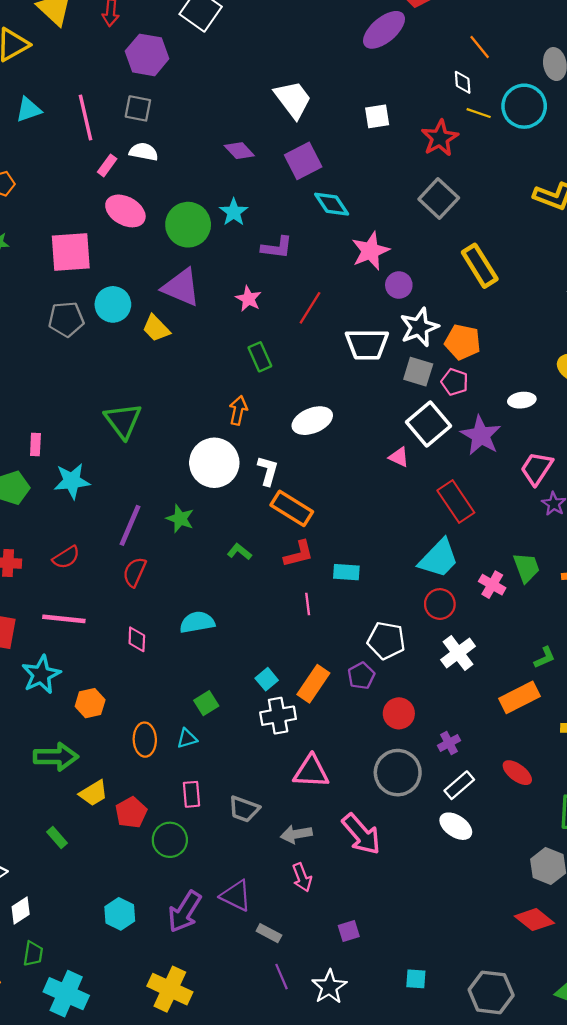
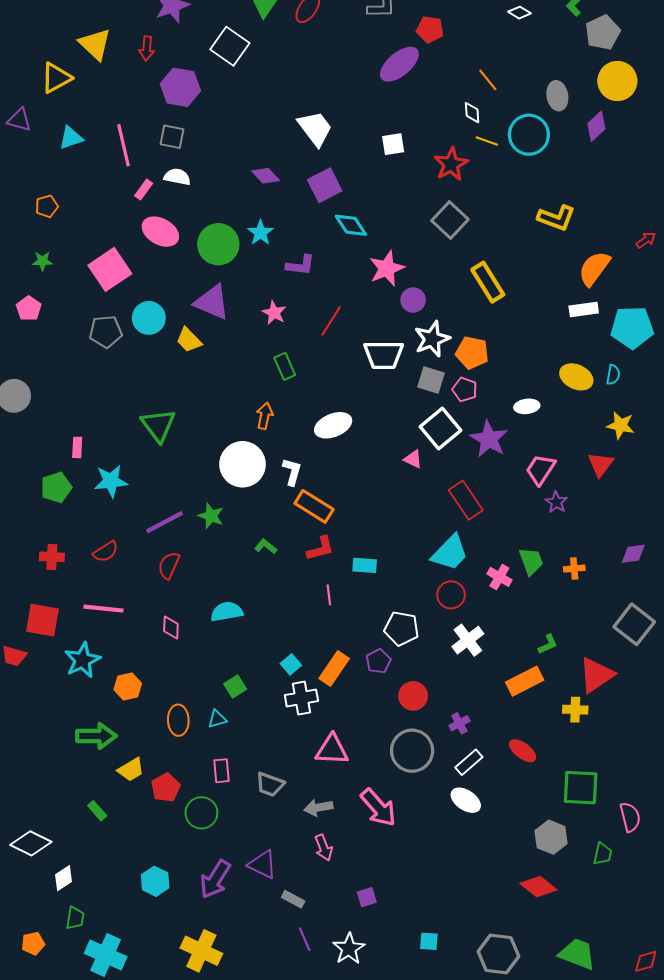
pink square: (71, 252) -> (110, 269), turned -30
purple line: (130, 525) -> (165, 522), turned 39

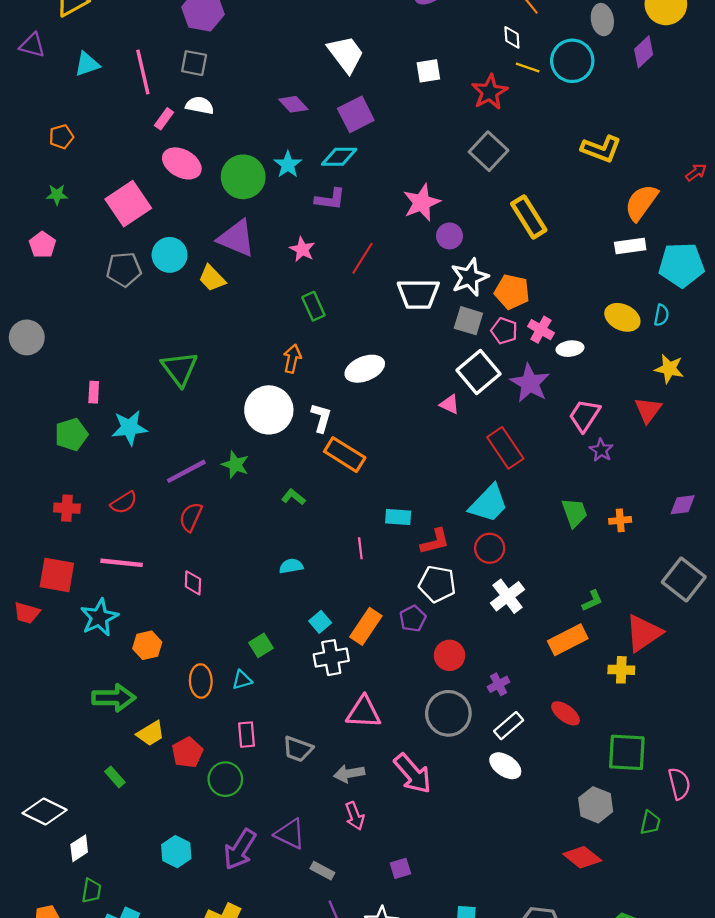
cyan diamond: (351, 225) -> (339, 157), moved, turned -56
red L-shape: (320, 549) -> (435, 542), moved
pink cross: (499, 577) -> (541, 330), moved
cyan semicircle: (227, 612) -> (291, 566), moved, size x0.7

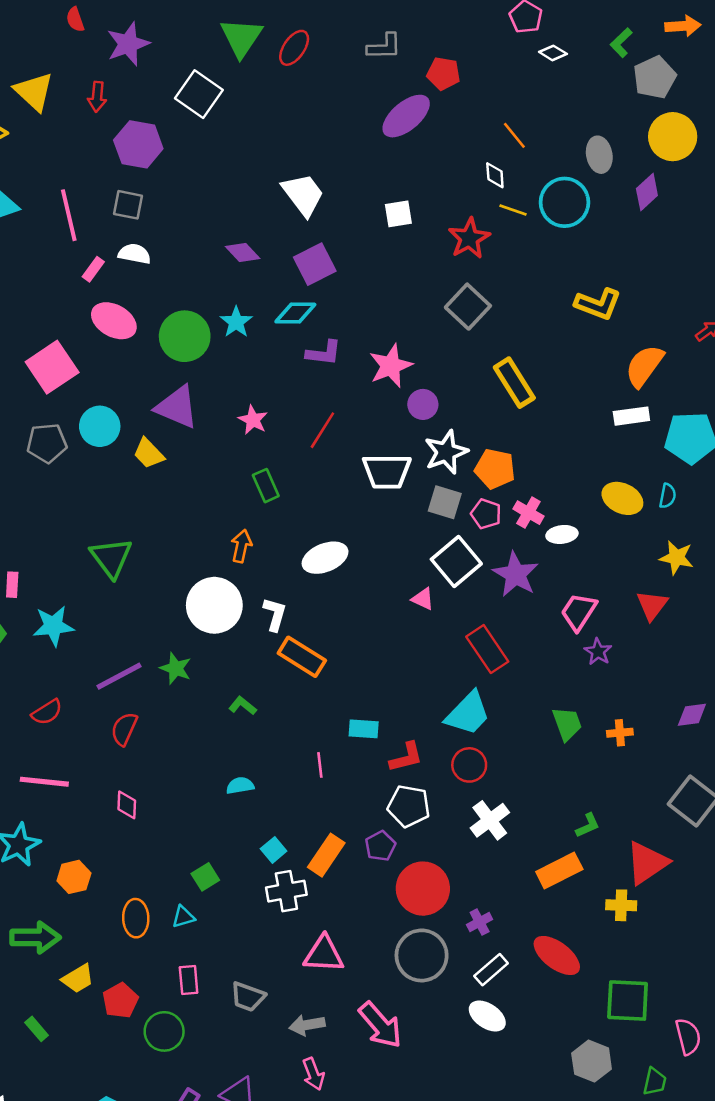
purple L-shape: (330, 199) -> (324, 353), moved
red circle: (450, 655) -> (423, 889), size x1.5
red ellipse: (566, 713) -> (557, 955), size x1.4

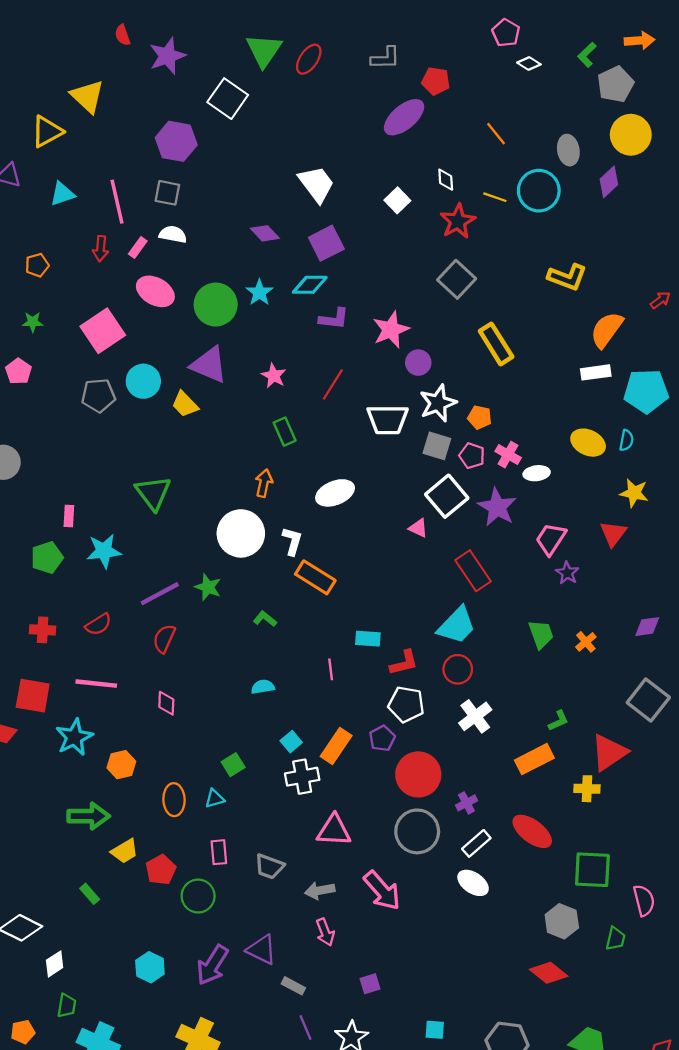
red arrow: (97, 97) -> (101, 249), moved
white diamond: (495, 175) -> (446, 180), moved
white square: (398, 214) -> (397, 200), turned -35
orange pentagon: (495, 469) -> (480, 417), size x0.7
orange cross: (620, 733) -> (586, 642), turned -35

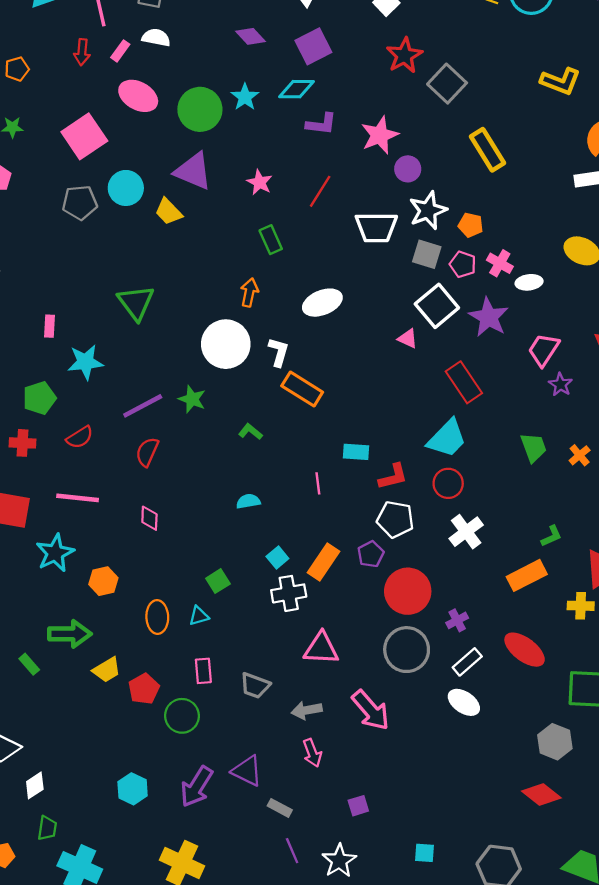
red star: (458, 221) -> (404, 55), moved
green pentagon: (47, 558) -> (39, 398), moved
green rectangle: (90, 894) -> (29, 664), moved

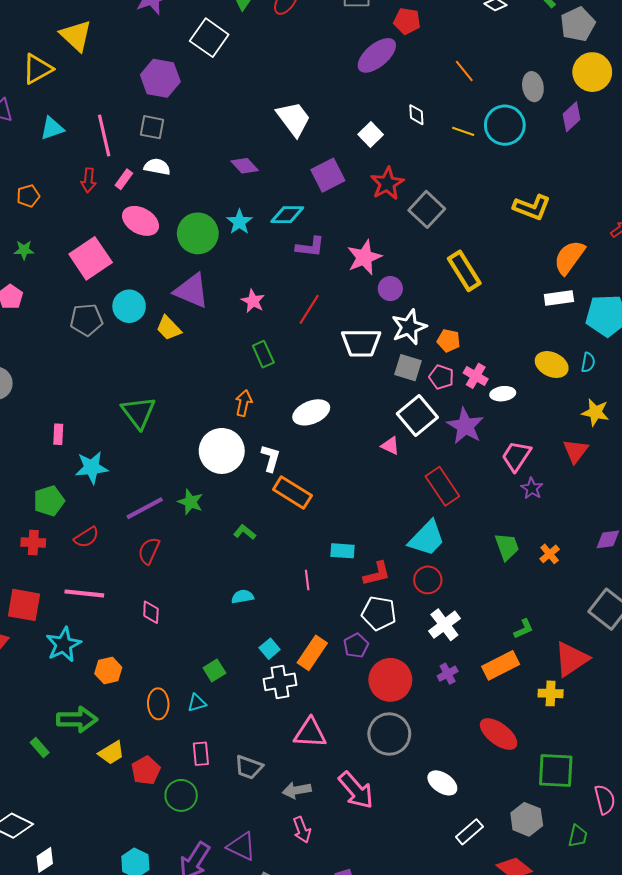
purple square: (313, 46) -> (328, 175), moved
purple cross: (457, 620) -> (448, 674), moved
white rectangle: (467, 662) -> (469, 832), moved

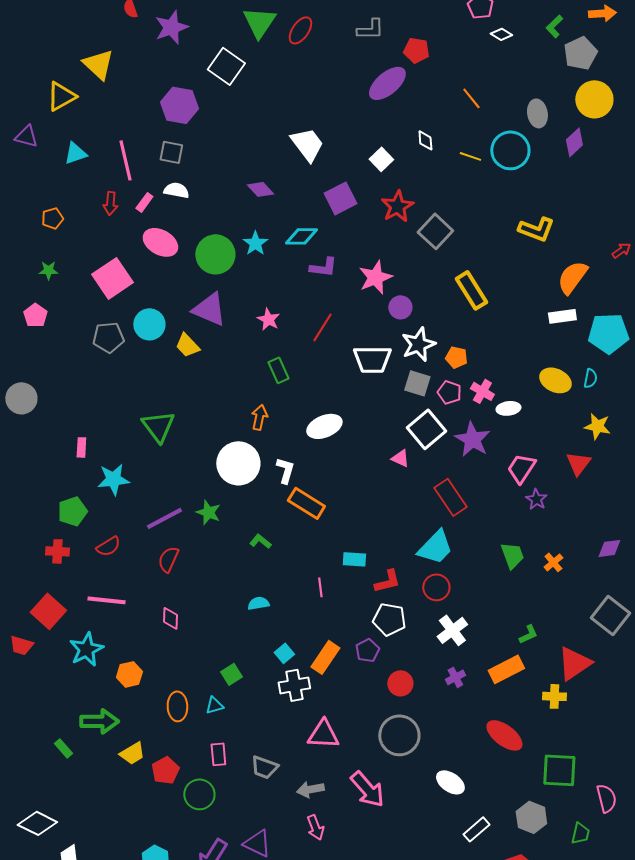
red square: (24, 605) -> (48, 611), turned 32
red circle: (390, 680) -> (400, 683), size x0.6

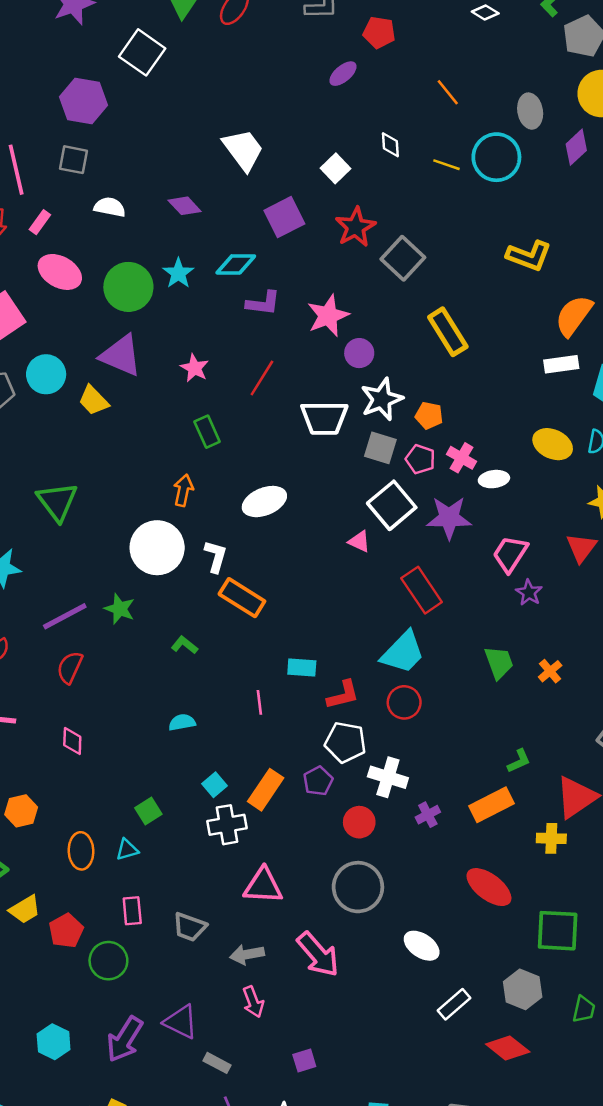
purple ellipse: (387, 83) -> (343, 74), size x0.6
white semicircle: (176, 190) -> (110, 207), moved
purple star: (472, 439) -> (449, 518), turned -30
white cross: (452, 630) -> (388, 777), moved, turned -36

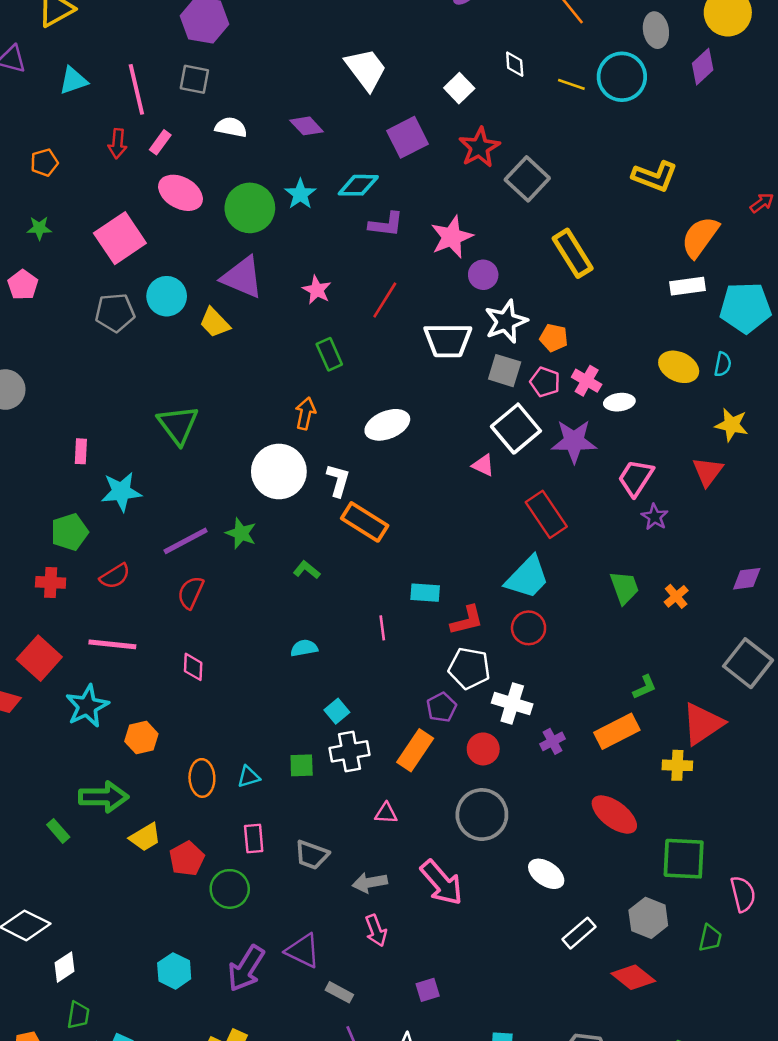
orange rectangle: (266, 790) -> (415, 750), moved
green square: (148, 811) -> (302, 765), moved, turned 30
pink triangle: (263, 886) -> (386, 813), size x0.6

